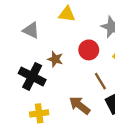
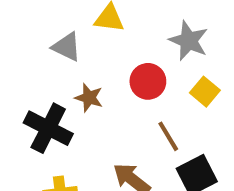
gray triangle: (31, 30) -> (67, 47), moved

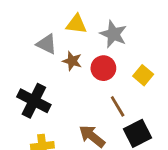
gray star: (189, 41) -> (113, 34), moved
brown star: (89, 98) -> (72, 61), moved

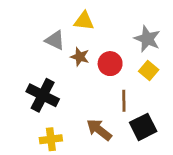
gray star: (113, 34) -> (147, 39), moved
brown line: (118, 106) -> (124, 101), turned 30

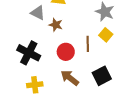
red circle: (110, 64) -> (66, 52), moved
brown line: (124, 101) -> (88, 44), moved

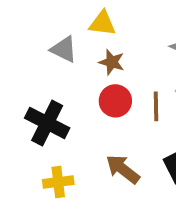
brown star: (56, 25) -> (112, 62), moved
red circle: (66, 52) -> (115, 101), moved

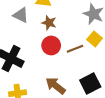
brown line: (156, 106) -> (75, 49), turned 70

